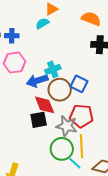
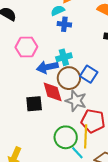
blue cross: (12, 36) -> (64, 24), moved
red pentagon: (81, 116) -> (93, 121), moved
black square: (39, 120) -> (34, 104), moved
gray star: (67, 126) -> (76, 101), moved

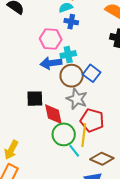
pink hexagon: (26, 47) -> (51, 39), moved
red diamond: (53, 92) -> (53, 114), moved

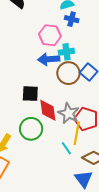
gray star: (77, 99) -> (69, 113), moved
green circle: (64, 134) -> (31, 129), moved

